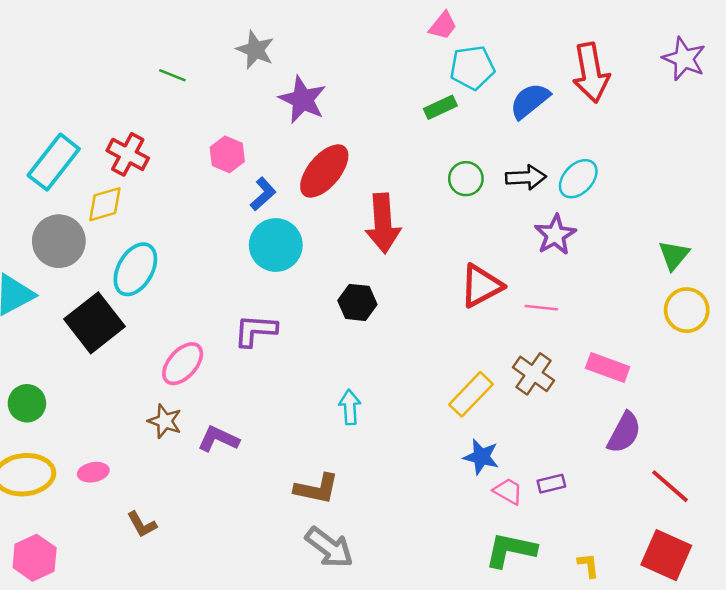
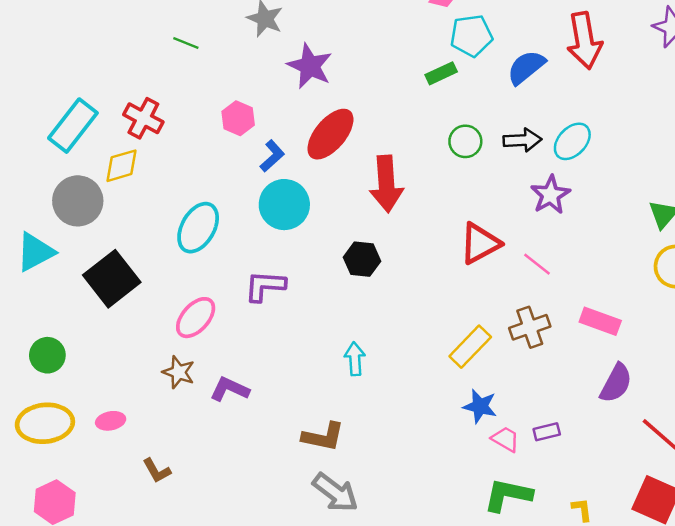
cyan ellipse: (135, 269) -> (198, 228), moved
pink line: (541, 308) -> (537, 264), turned 32
brown cross: (534, 374) -> (530, 327), turned 36

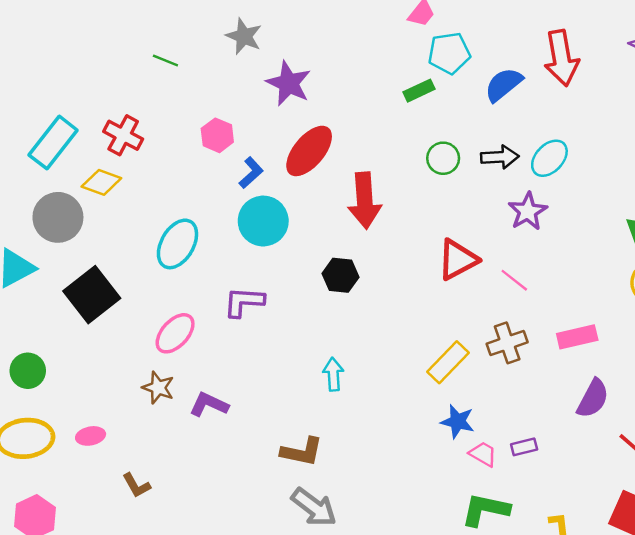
yellow diamond: (121, 166) -> (101, 182), turned 36
pink rectangle: (600, 321) -> (577, 337), turned -33

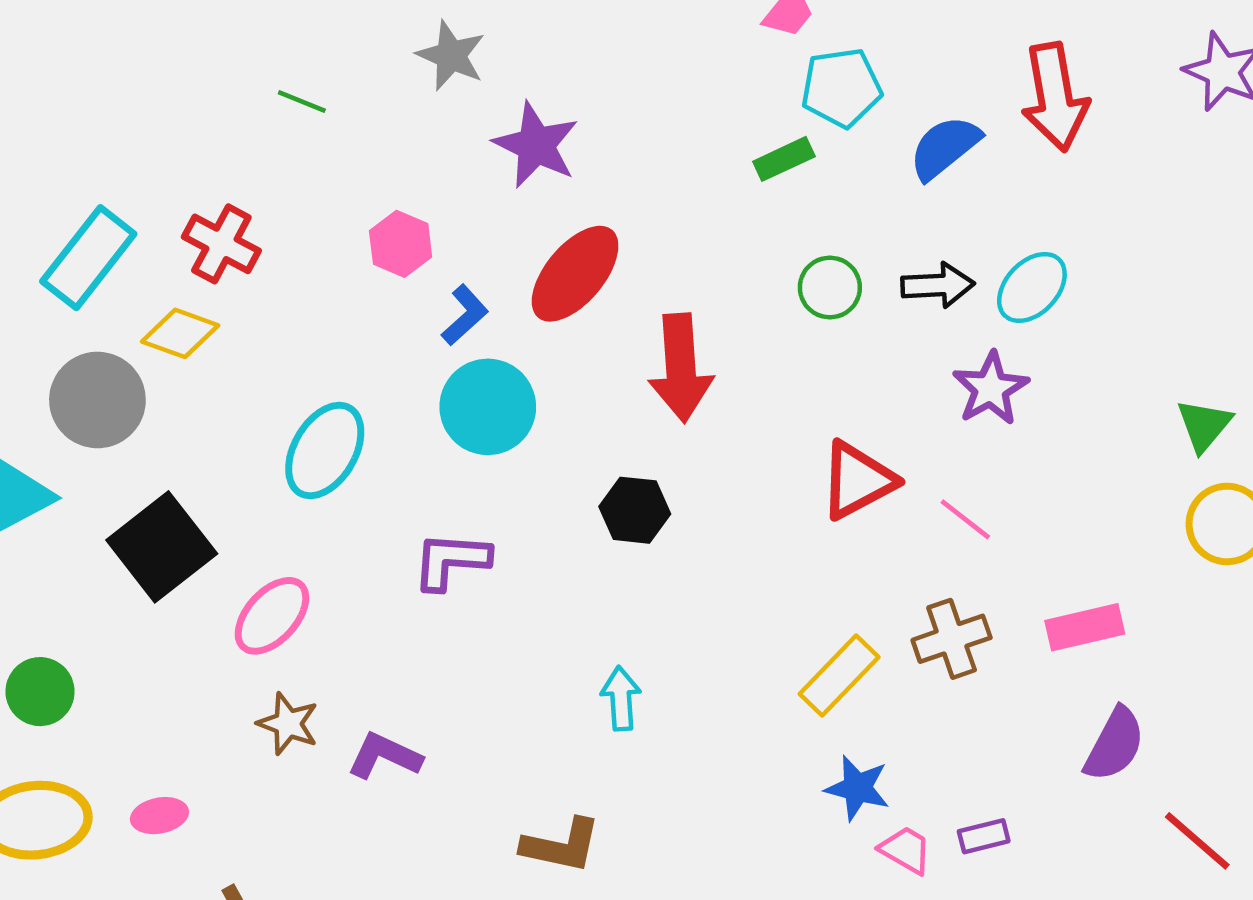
pink ellipse: (175, 333) -> (272, 616), moved

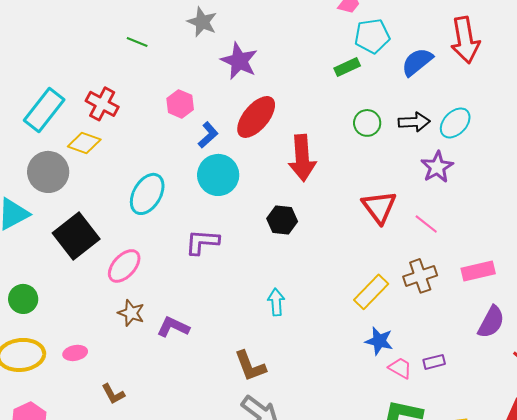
red triangle: (857, 480) -> (379, 207), turned -39
brown L-shape: (561, 845) -> (250, 366), turned 57

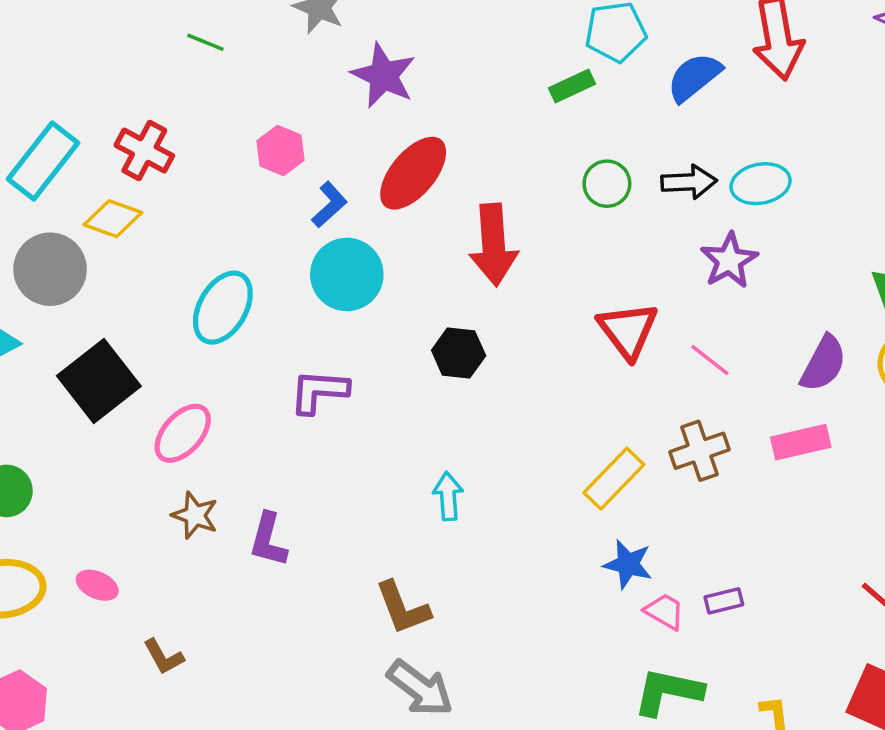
cyan ellipse: (455, 123) -> (761, 184), turned 36
purple semicircle: (491, 322) -> (823, 363), moved
purple L-shape: (173, 327) -> (268, 540), turned -100
pink ellipse: (75, 353) -> (97, 585), turned 35

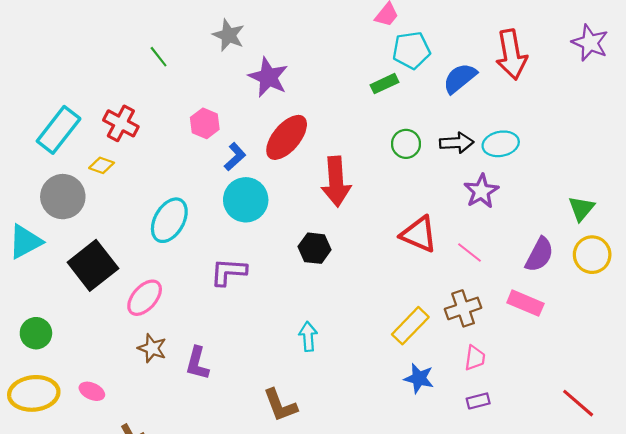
green line: (205, 42) -> (159, 57), turned 30
yellow diamond: (113, 219) -> (102, 165), size x0.7
red triangle: (628, 330) -> (419, 234), turned -30
pink rectangle: (801, 442) -> (525, 303), turned 36
pink trapezoid: (665, 611) -> (475, 358), moved, turned 68

